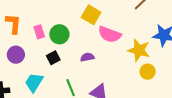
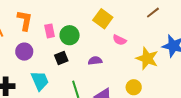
pink semicircle: (110, 34) -> (119, 40), size x0.6
yellow circle: (148, 72) -> (134, 87), moved
cyan trapezoid: (34, 82) -> (40, 81), turned 120

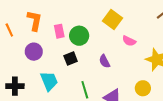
purple semicircle: (95, 61) -> (105, 61), turned -112

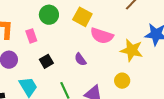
green circle: (79, 36) -> (49, 15), moved
pink semicircle: (129, 41) -> (102, 36), size x1.6

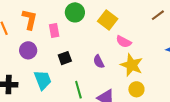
pink semicircle: (102, 36) -> (124, 42), size x0.7
yellow star: (132, 50) -> (132, 65), moved

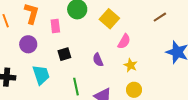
pink semicircle: (124, 42) -> (124, 41), turned -91
yellow star: (132, 65) -> (131, 65), size x0.6

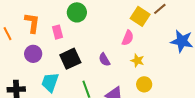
yellow square: (109, 19) -> (140, 16), moved
black square: (64, 54) -> (70, 59), size x1.5
cyan trapezoid: (41, 75) -> (50, 82), turned -135

